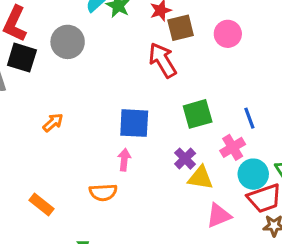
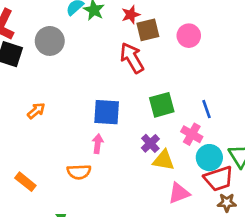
pink cross: (233, 147) -> (192, 134), turned -30

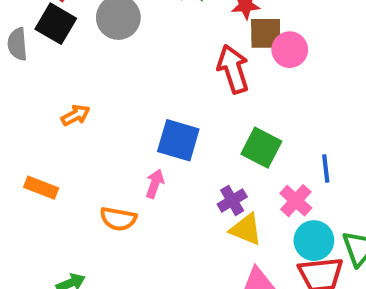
pink circle: (189, 36) -> (290, 50), moved
green square: (162, 105) -> (261, 148), turned 30
orange rectangle: (25, 182) -> (41, 188), moved, turned -30

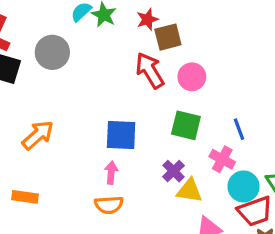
pink circle: (290, 50) -> (192, 77), moved
orange arrow: (76, 115) -> (38, 135), size x1.5
orange semicircle: (118, 219) -> (109, 205), moved

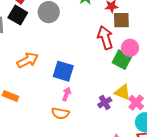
green square: (186, 125) -> (122, 60), moved
blue square: (121, 135) -> (63, 71), moved
yellow triangle: (189, 191) -> (123, 92), moved

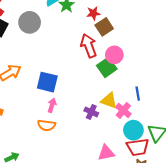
brown square: (121, 20) -> (104, 27), turned -30
green square: (122, 60) -> (107, 67), turned 30
purple cross: (105, 102) -> (91, 112), turned -32

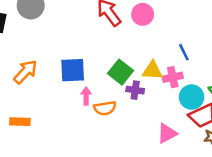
green square: (107, 67) -> (120, 72), moved
pink cross: (123, 110) -> (173, 77), turned -35
orange semicircle: (46, 125) -> (105, 108), moved

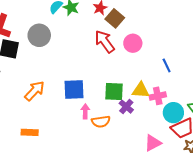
blue line: (184, 52) -> (167, 65), moved
green square: (120, 72) -> (114, 91), turned -36
purple cross: (135, 90) -> (126, 107), turned 32

